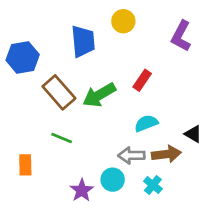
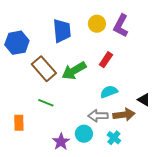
yellow circle: (123, 21) -> (97, 24), moved
purple L-shape: (181, 36) -> (121, 26), moved

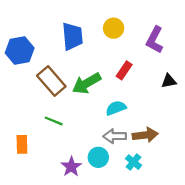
purple L-shape: (121, 26) -> (155, 40), moved
cyan semicircle: (109, 92) -> (116, 108), moved
black triangle: (144, 100) -> (169, 81), moved, turned -40

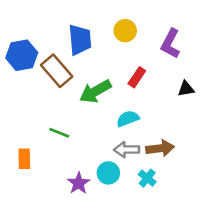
brown rectangle: (51, 81) -> (57, 71), moved

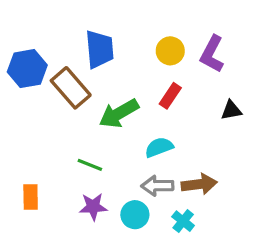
yellow circle: (125, 31) -> (170, 51), moved
green line: (59, 133) -> (90, 165), moved
purple star: (79, 183) -> (93, 207), moved, turned 30

